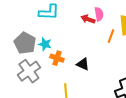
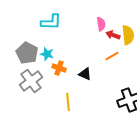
red arrow: (88, 19) -> (113, 35), moved
orange line: (111, 36) -> (112, 56), moved, turned 40

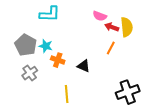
pink semicircle: (101, 24) -> (100, 16), turned 120
orange line: (112, 56) -> (111, 48), turned -32
gray cross: (31, 81) -> (30, 73), size x0.7

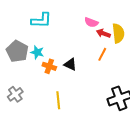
black triangle: (84, 66) -> (70, 64), moved
gray cross: (30, 73) -> (15, 94), moved

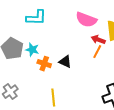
pink semicircle: (91, 22) -> (86, 20), size x1.5
red arrow: (103, 33) -> (98, 40), moved

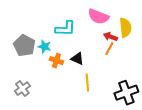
cyan L-shape: (36, 18) -> (65, 29), moved
yellow line: (53, 98) -> (87, 83), moved

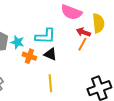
cyan L-shape: (65, 29) -> (45, 36), moved
yellow line: (87, 83) -> (50, 83), moved

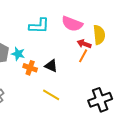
cyan L-shape: (45, 36) -> (39, 26), moved
yellow line: (50, 83) -> (51, 95), turned -54

